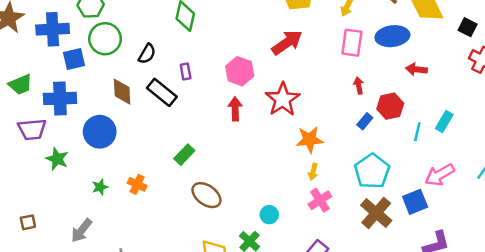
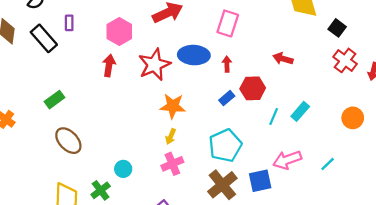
blue ellipse: (392, 36) -> (194, 55), moved

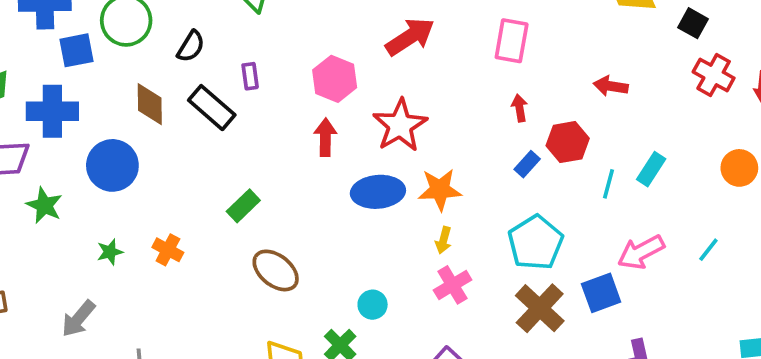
blue ellipse: (194, 55) -> (378, 192), moved

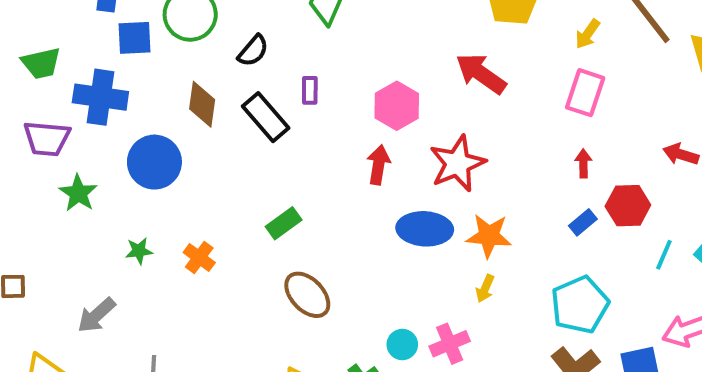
red arrow: (410, 37) -> (481, 74), turned -120
pink cross: (453, 285) -> (450, 344), moved

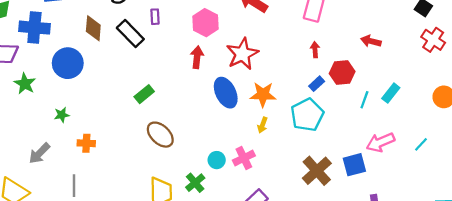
blue ellipse: (425, 229) -> (226, 93), turned 64
orange cross: (199, 257) -> (86, 143), moved, turned -30
cyan pentagon: (580, 305) -> (307, 115), moved

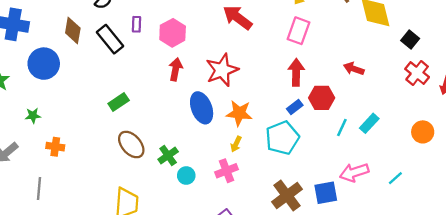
pink hexagon: (206, 23) -> (173, 33), moved
red arrow: (315, 50) -> (296, 72), size x1.6
pink cross: (244, 158) -> (226, 171), moved
green cross: (195, 183) -> (168, 156), moved

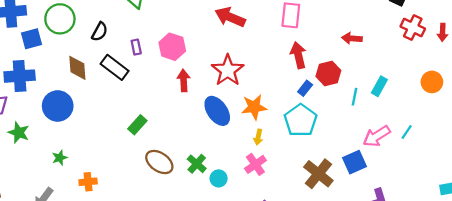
cyan line: (395, 178) -> (407, 132), moved

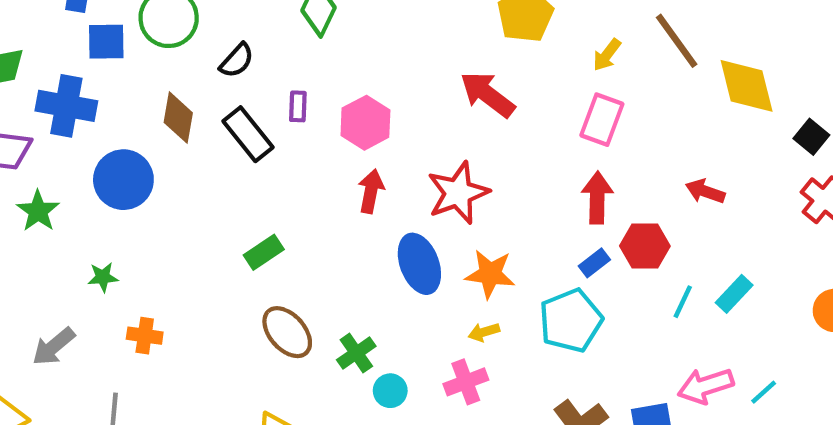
yellow arrow: (258, 137) -> (484, 332), turned 48

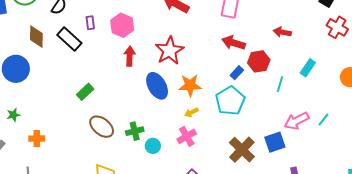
red arrow: (597, 198) -> (233, 43), turned -65
cyan rectangle: (734, 294) -> (308, 68), moved
green cross: (356, 353) -> (135, 131), turned 30

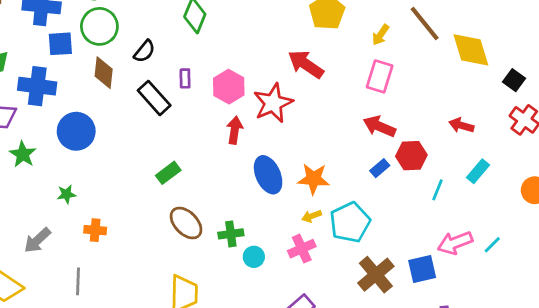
red arrow: (282, 32) -> (461, 125), moved
brown diamond: (36, 37) -> (104, 73), moved
red star: (170, 51) -> (273, 103), moved
cyan pentagon: (230, 101) -> (350, 222), moved

